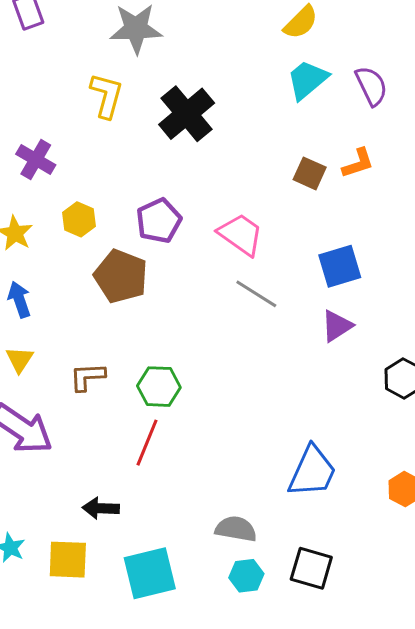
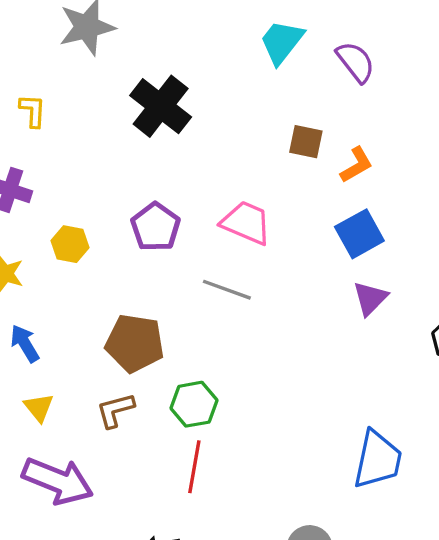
purple semicircle: (371, 86) -> (356, 62), moved
yellow L-shape: (107, 96) -> (33, 111), moved, size x0.7
orange L-shape: (358, 163) -> (356, 165), moved
brown pentagon: (121, 276) -> (135, 343), moved
gray line: (256, 294) -> (227, 290), moved

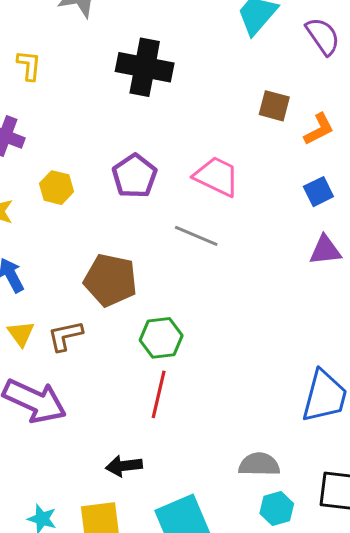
black cross: (161, 106) -> (145, 67), turned -30
blue square: (359, 234) -> (318, 192), size x0.7
purple triangle: (370, 298) -> (325, 250), turned 36
brown L-shape: (115, 410) -> (65, 336), moved

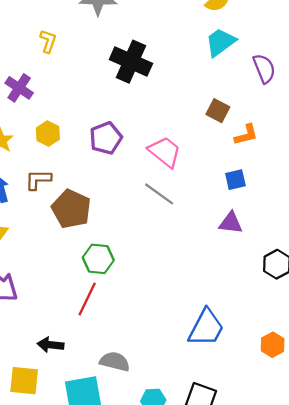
gray line: (196, 236) -> (159, 194), moved
brown L-shape: (65, 336) -> (38, 180), moved
gray semicircle: (259, 464) -> (115, 361), moved

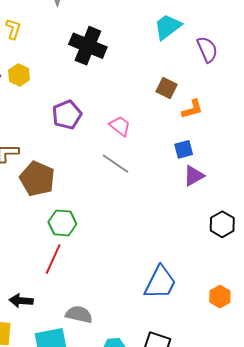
yellow hexagon: (48, 134) -> (19, 75), moved
pink trapezoid: (165, 152) -> (120, 126), size x0.7
purple triangle: (231, 223) -> (194, 176), moved, turned -35

